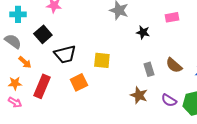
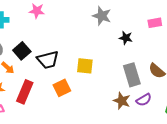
black square: (43, 34) -> (22, 51), moved
gray rectangle: (149, 69) -> (132, 75), size x1.6
purple semicircle: (169, 100) -> (144, 100), moved, turned -63

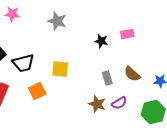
gray star: (102, 16) -> (57, 21), moved
pink rectangle: (155, 23) -> (127, 34), moved
gray rectangle: (132, 75) -> (107, 78), size x0.6

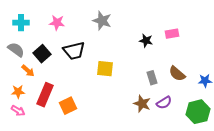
pink star: (12, 14) -> (57, 23), moved
black trapezoid: (23, 63) -> (74, 51), moved
orange square: (37, 91) -> (68, 106), moved

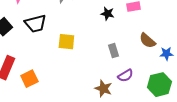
brown semicircle: (177, 74) -> (147, 41), moved
brown star: (142, 104) -> (103, 89), moved

